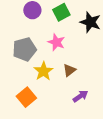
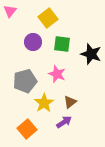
green square: (61, 12) -> (62, 44), turned 36
purple arrow: (80, 96) -> (64, 122), moved

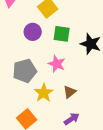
purple arrow: (64, 122) -> (72, 119), moved

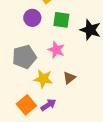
yellow star: (44, 93) -> (43, 79), turned -30
purple arrow: (72, 119) -> (48, 105), moved

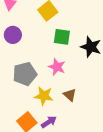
purple circle: (32, 18) -> (13, 35), moved
brown triangle: (69, 78) -> (70, 95), turned -40

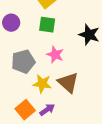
green square: (62, 37) -> (47, 25), moved
brown triangle: (70, 95) -> (68, 83), size x1.6

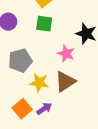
pink star: (55, 55) -> (66, 54), moved
brown triangle: (68, 83) -> (65, 82), turned 45

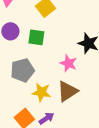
green square: (44, 24) -> (36, 37), moved

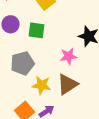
pink star: (68, 63) -> (69, 56), turned -30

